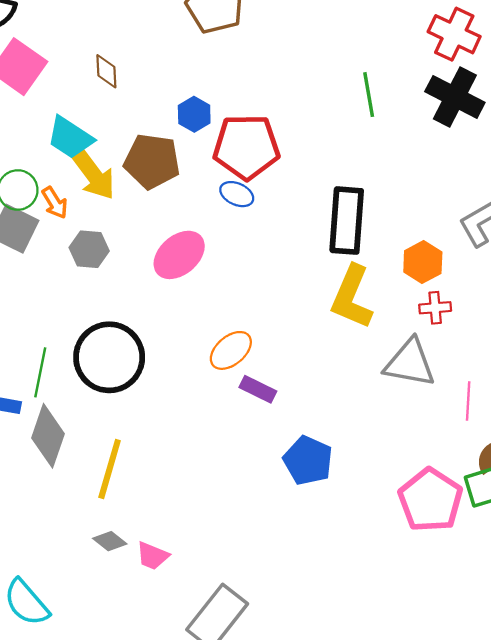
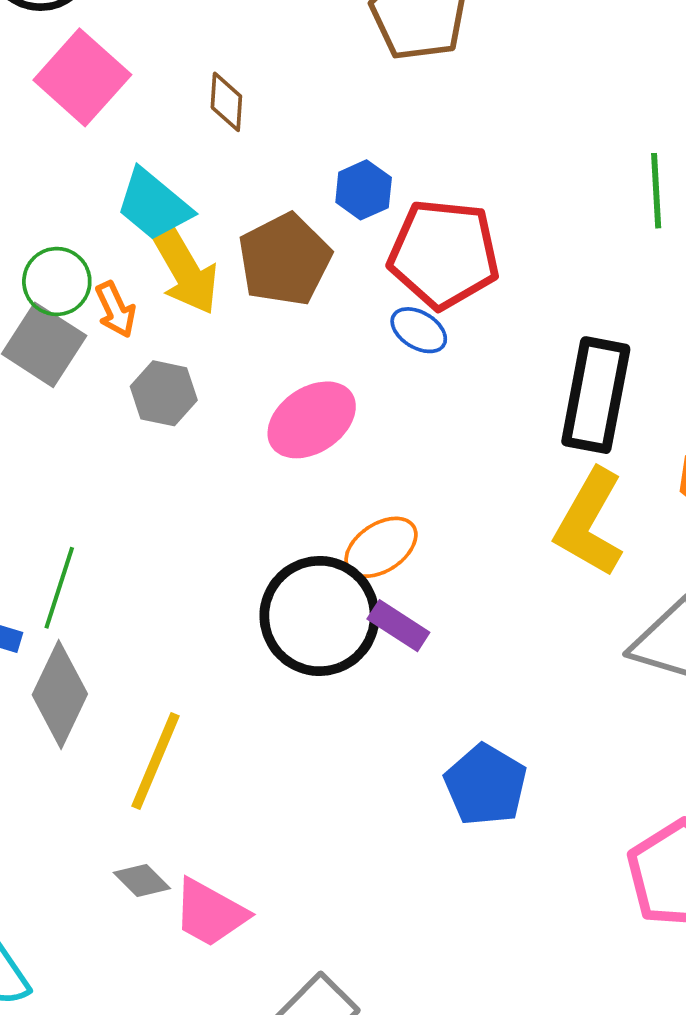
brown pentagon: (152, 161) -> (285, 260), turned 30
orange ellipse: (231, 350) -> (381, 547), moved
black circle: (109, 357) -> (319, 616), moved
purple rectangle: (258, 389) -> (398, 626), moved
pink trapezoid: (153, 556) -> (210, 913), size x1.4

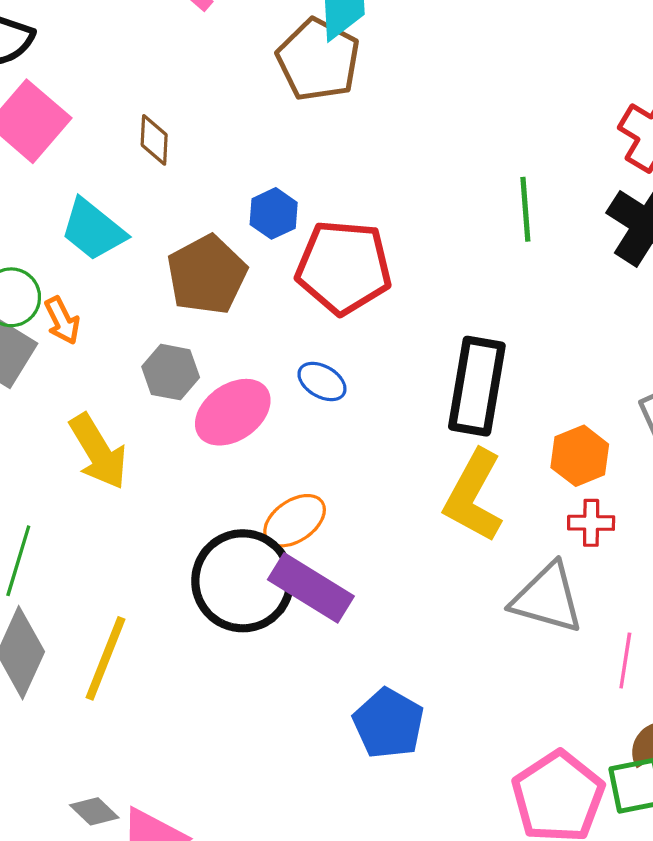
yellow arrow: (185, 270) -> (98, 452), moved
blue ellipse: (419, 330) -> (322, 382), moved
gray hexagon: (164, 393) -> (171, 372), moved
purple rectangle: (398, 626) -> (311, 588), size x1.6
yellow line: (155, 761) -> (105, 658), moved

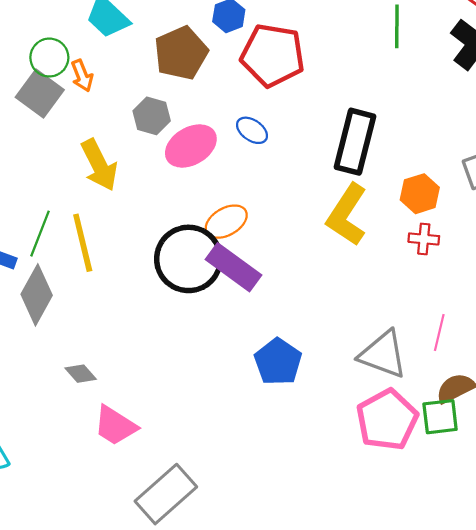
gray triangle: (547, 598) -> (383, 354), moved
yellow line: (105, 658) -> (83, 243), moved, turned -40
gray diamond: (94, 811) -> (81, 374), moved

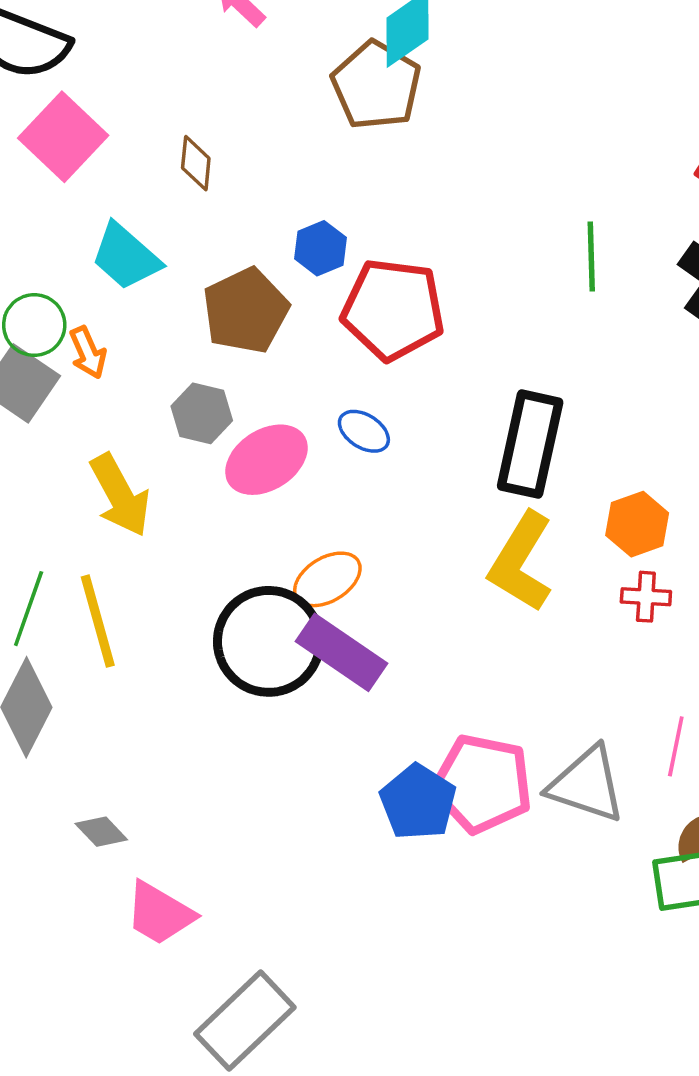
pink pentagon: (387, 420) -> (482, 784), moved, turned -30

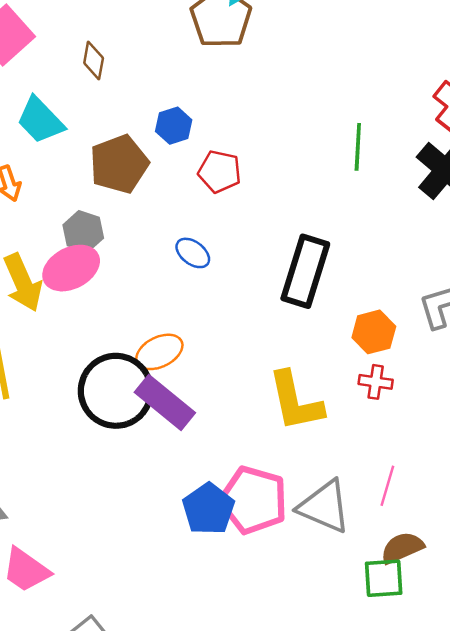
red pentagon: (393, 309) -> (220, 172), size x0.6
pink ellipse: (266, 460) -> (71, 268), moved
yellow L-shape: (521, 562) -> (295, 401), moved, turned -48

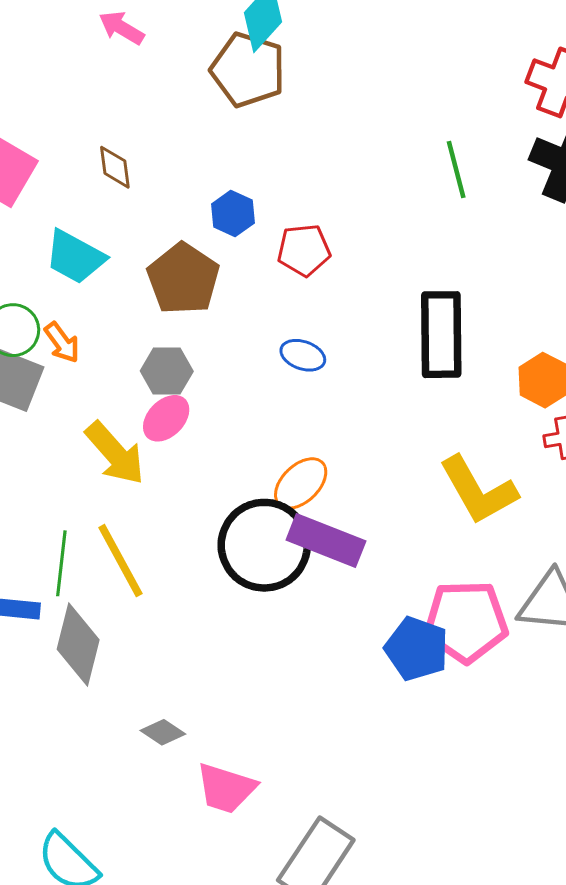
pink ellipse: (71, 268) -> (166, 418), size x0.7

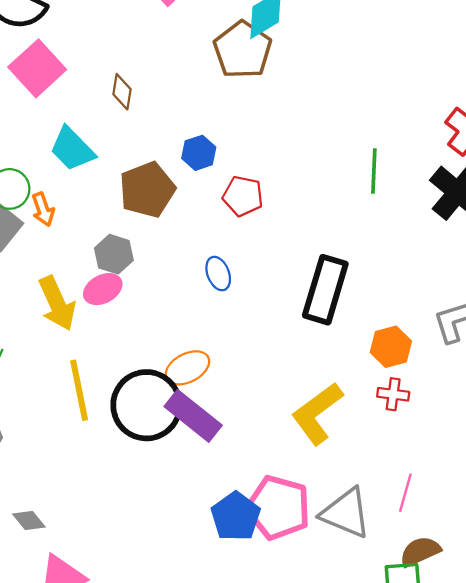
blue ellipse: (303, 355) -> (218, 274), turned 32
yellow L-shape: (478, 490) -> (317, 413), turned 66
yellow line: (120, 561) -> (79, 390), moved

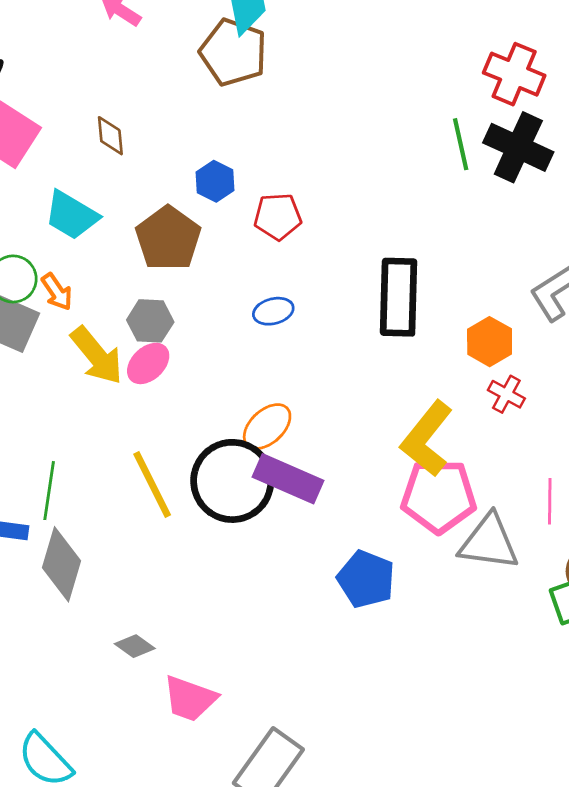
green line: (374, 171) -> (461, 144), moved
blue ellipse: (218, 274) -> (273, 311), turned -68
yellow arrow: (57, 303) -> (97, 356), moved
red cross: (393, 394) -> (506, 394), turned 36
pink pentagon: (278, 508) -> (439, 496), moved

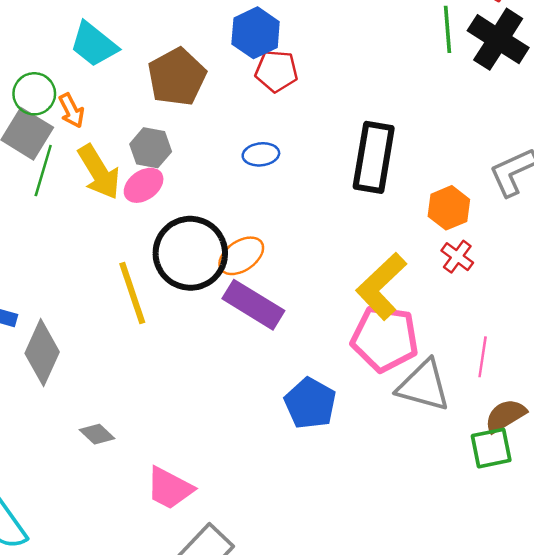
blue hexagon: (215, 181) -> (256, 33), moved, size x1.4
black circle: (232, 481) -> (190, 253), moved
green line: (49, 491) -> (43, 171), moved
pink trapezoid: (190, 699) -> (170, 488), moved

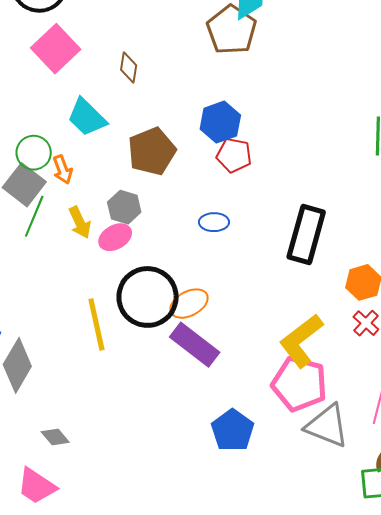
yellow arrow: (99, 172) -> (80, 222), size x0.7
pink trapezoid: (170, 488) -> (37, 486), moved

